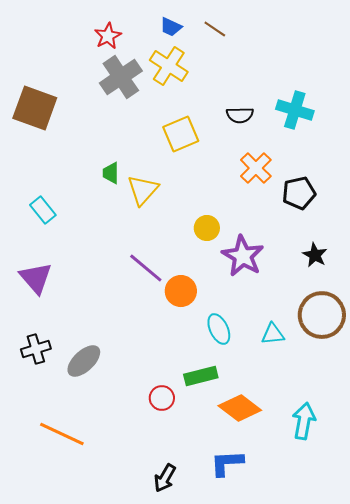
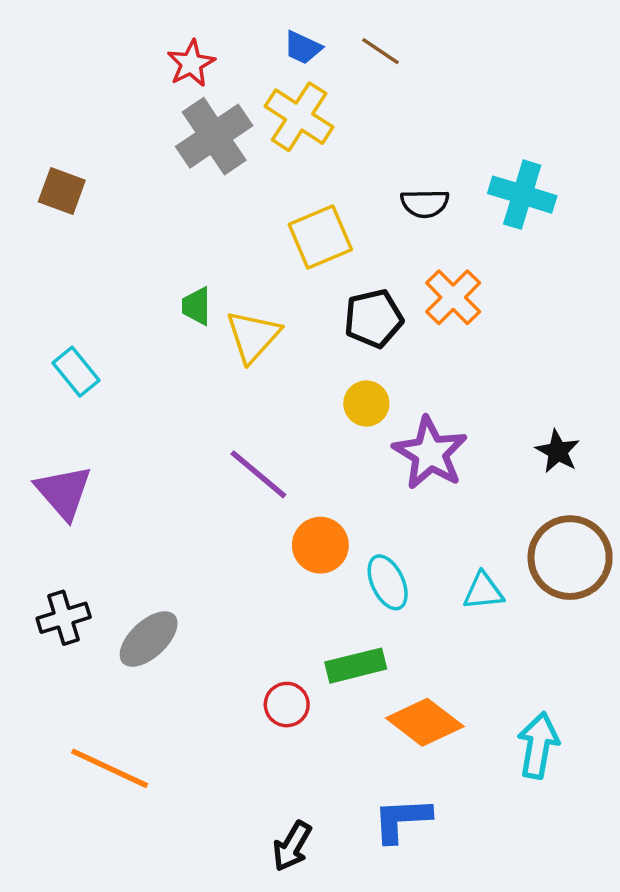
brown square: (35, 108) -> (62, 191), size x0.6
black pentagon: (299, 193) -> (373, 319), moved
orange circle: (181, 291) -> (320, 545), moved

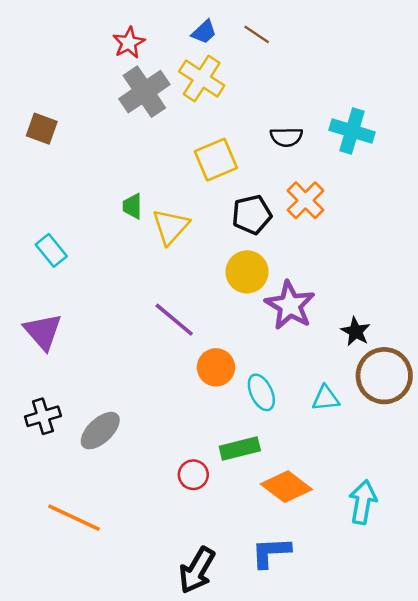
blue trapezoid: (303, 48) -> (204, 32), turned -68
yellow circle: (366, 404) -> (247, 272), size x1.4
black star: (558, 451) -> (356, 332), moved
black arrow: (292, 846) -> (197, 570), size x1.4

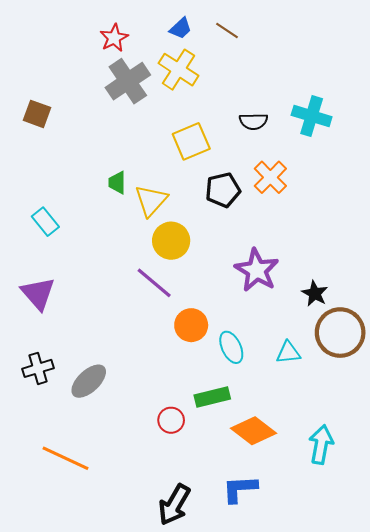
yellow circle: (247, 272) -> (171, 241), moved

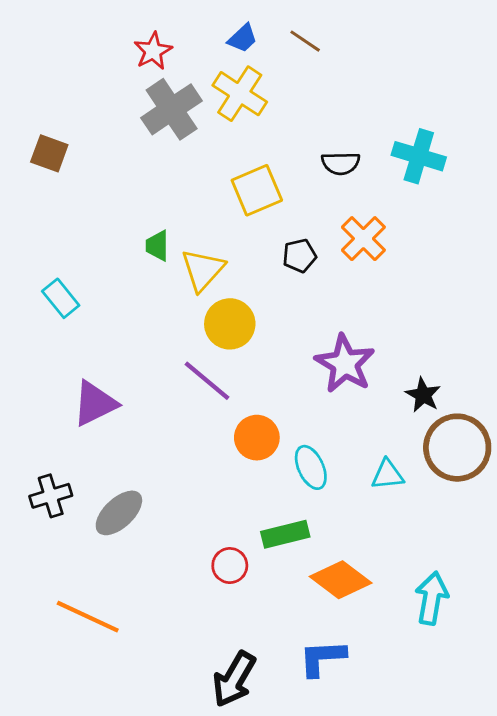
black pentagon: (223, 190) -> (299, 256), size x0.7
purple triangle: (38, 293) -> (95, 403), moved, turned 45

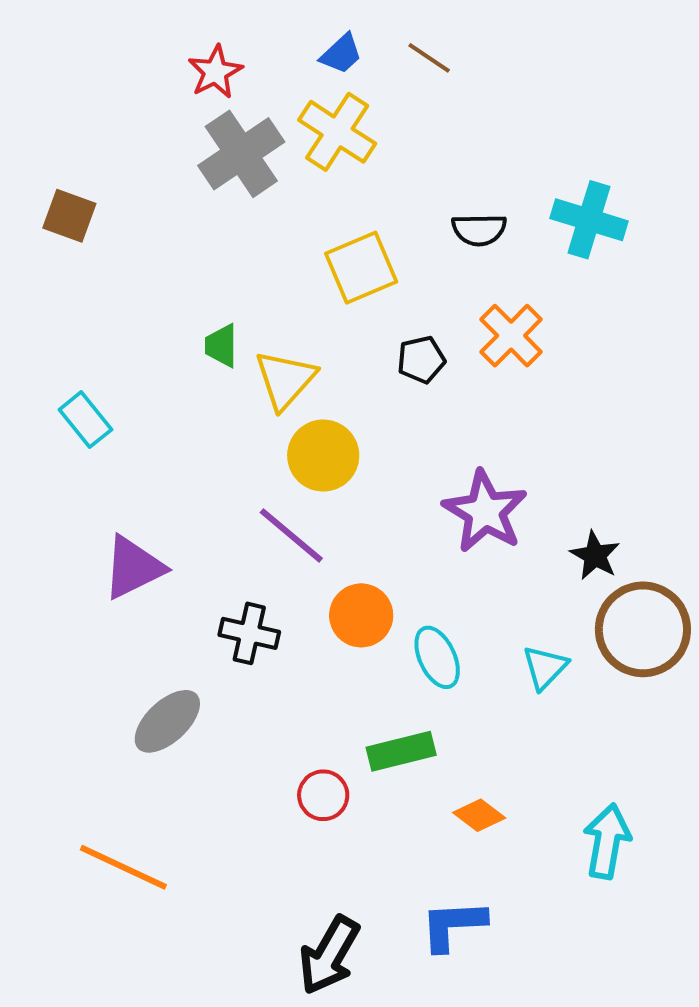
cyan triangle: (388, 475) -> (545, 667), turned -40
black cross: (51, 496) -> (249, 633), moved, turned 30
orange diamond: (341, 580) -> (479, 815), size x0.6

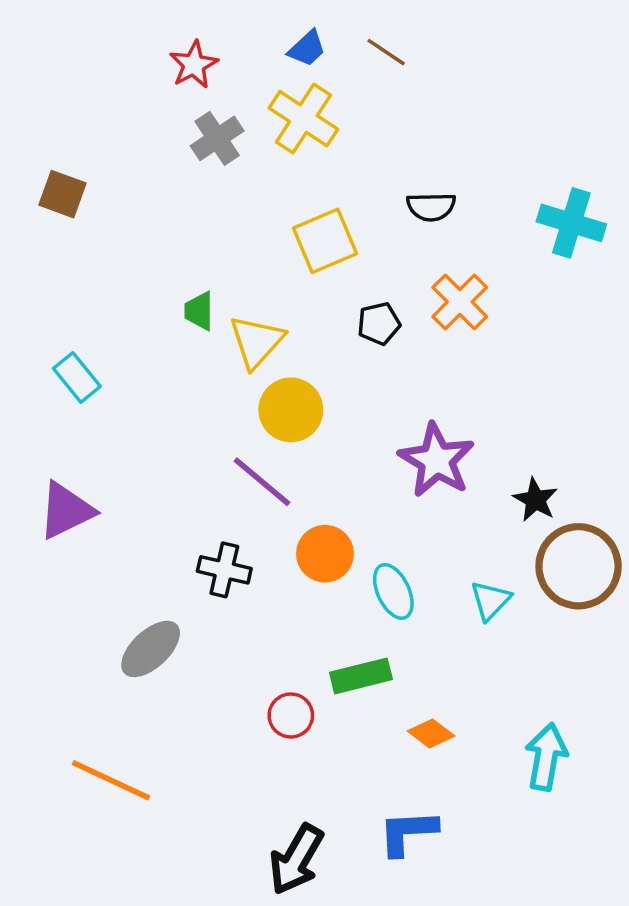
gray cross: (241, 154) -> (217, 138), size x0.7
cyan cross: (589, 220) -> (571, 223), moved
purple triangle: (133, 567) -> (66, 511), moved

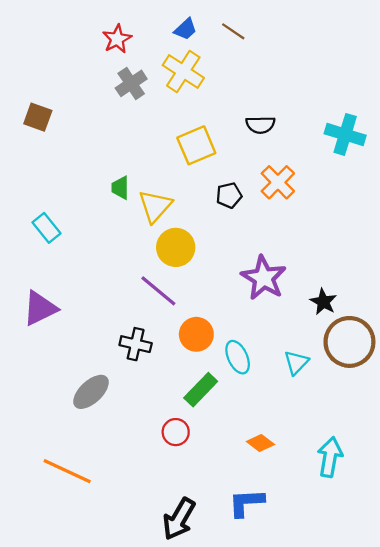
green rectangle: (361, 676) -> (201, 390), moved, turned -32

